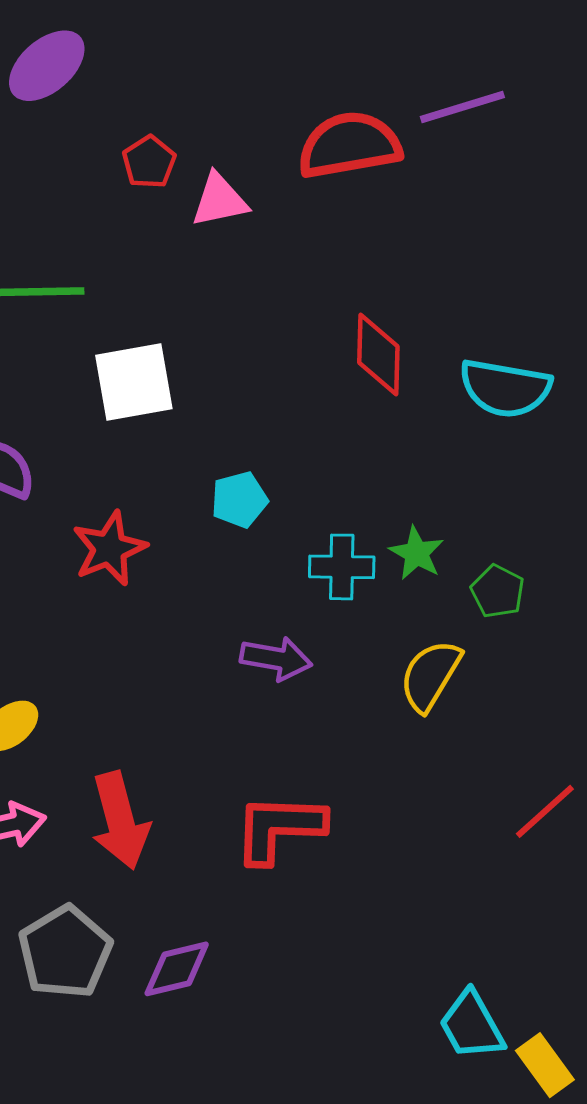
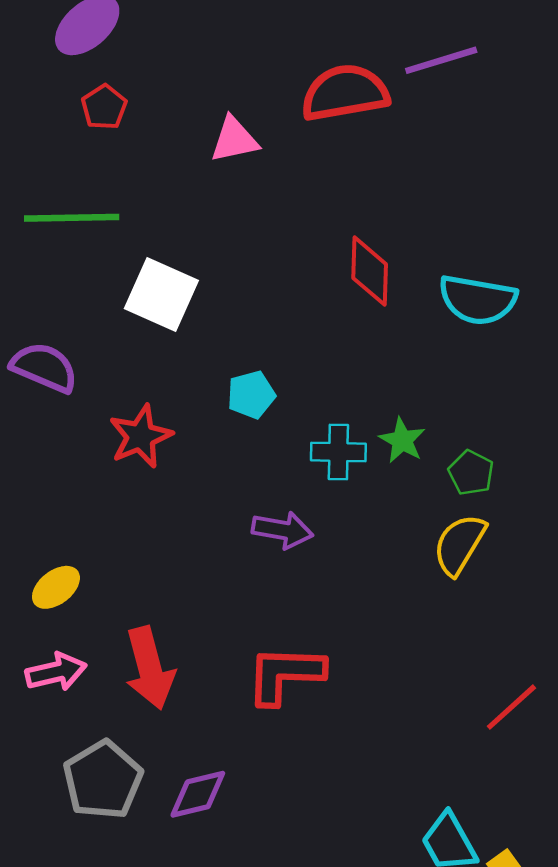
red pentagon: (149, 162) -> (104, 107), moved
white square: (134, 382) -> (161, 295), turned 34
yellow semicircle: (430, 675) -> (459, 544), moved
red line: (545, 811) -> (511, 707), moved

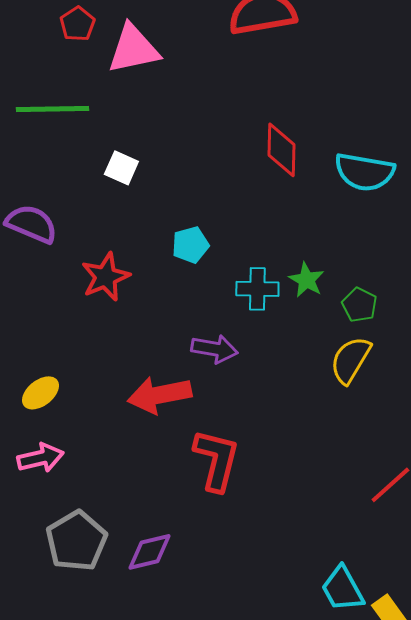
pink triangle: (234, 140) -> (133, 49), moved, size x1.4
white square: (161, 295) -> (121, 168), size x0.6
red arrow: (150, 668) -> (159, 395), moved, turned 94
red L-shape: (285, 675) -> (216, 460), turned 102

